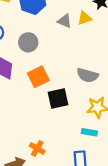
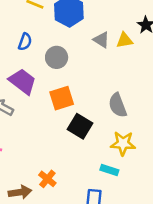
gray semicircle: (88, 75) -> (118, 105), turned 45
black square: (58, 99) -> (80, 126), turned 35

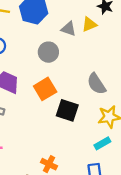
gray circle: (57, 57) -> (48, 52), moved
cyan rectangle: (109, 170) -> (102, 143), turned -35

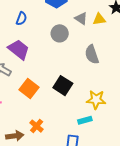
gray semicircle: (96, 84) -> (92, 54), moved
orange square: (45, 89) -> (29, 88), moved, turned -36

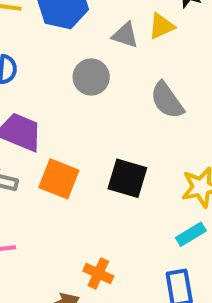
orange square: (29, 88) -> (59, 179), moved

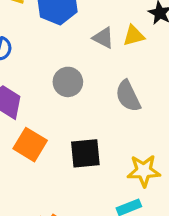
gray circle: (91, 77) -> (68, 82), moved
black square: (127, 178) -> (85, 153), turned -32

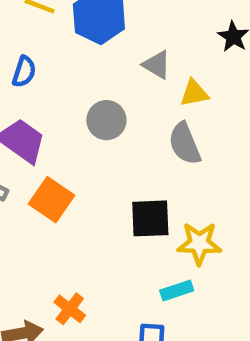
yellow triangle: (134, 36) -> (194, 93), moved
black square: (85, 153) -> (150, 218), moved

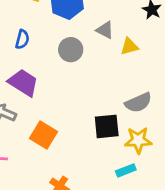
gray circle: (106, 120) -> (71, 50), moved
gray semicircle: (185, 144) -> (138, 103), moved, turned -88
orange square: (52, 200) -> (44, 135), moved

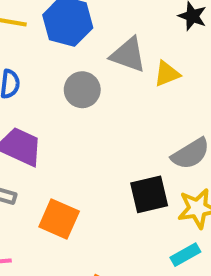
gray triangle: (105, 30) -> (128, 55), size x1.4

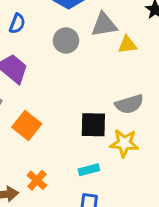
gray triangle: (128, 55) -> (104, 25), turned -44
cyan rectangle: (185, 255) -> (89, 170), moved

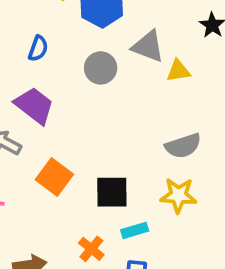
gray triangle: (104, 25) -> (148, 46), turned 32
black square: (93, 125) -> (112, 192), moved
orange cross: (37, 180) -> (91, 249), moved

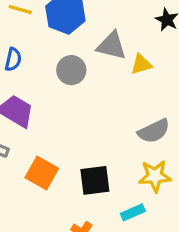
cyan rectangle: (135, 230) -> (133, 212), moved

